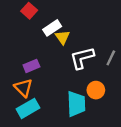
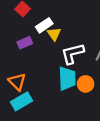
purple rectangle: (31, 66) -> (25, 43), moved
cyan trapezoid: (76, 104) -> (67, 79), moved

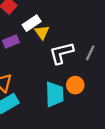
cyan trapezoid: (67, 79) -> (55, 94), moved

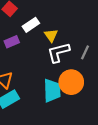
yellow triangle: (42, 32) -> (51, 35), moved
orange circle: (75, 85) -> (71, 82), size x1.5

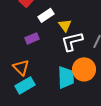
purple rectangle: (12, 42) -> (32, 38), moved

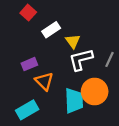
purple rectangle: (32, 38) -> (29, 64), moved
orange triangle: (21, 67) -> (44, 81), moved

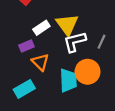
white rectangle: (51, 30) -> (41, 28), moved
yellow triangle: (73, 41) -> (67, 25), size x1.6

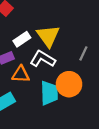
white L-shape: (75, 42) -> (43, 59), moved, turned 45
orange triangle: (40, 62) -> (21, 74), turned -42

